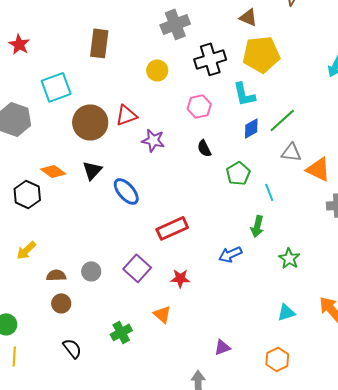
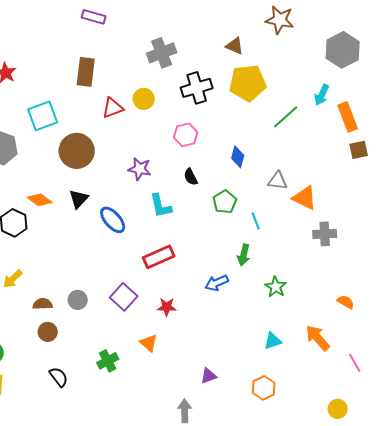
cyan L-shape: (244, 94) -> (161, 206), moved
red triangle: (126, 115) -> (113, 108), moved
green line: (282, 120) -> (286, 117), moved
blue diamond: (251, 128) -> (238, 157), turned -45

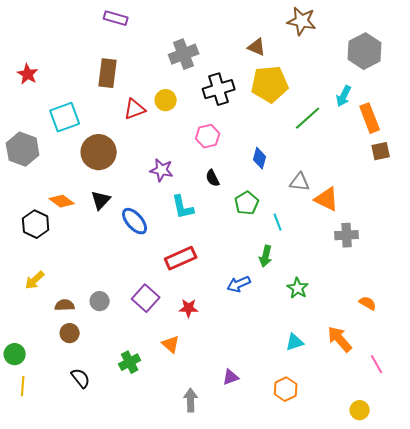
gray arrow: (185, 411) -> (191, 400), moved

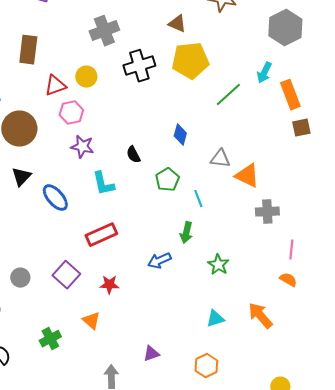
pink hexagon: (208, 136) -> (71, 113), moved
pink line: (377, 364) -> (291, 250), moved, turned 36

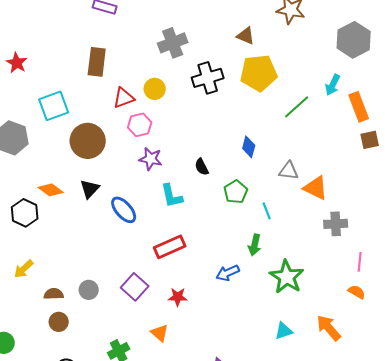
green star: (218, 265) -> (287, 277), size x1.6

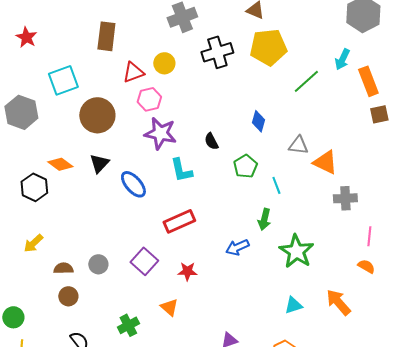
purple star: (151, 159) -> (160, 133), size x1.4

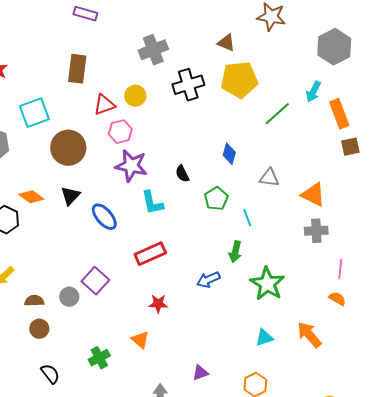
orange triangle: (325, 162) -> (313, 195), moved
purple square: (144, 261) -> (95, 281), moved

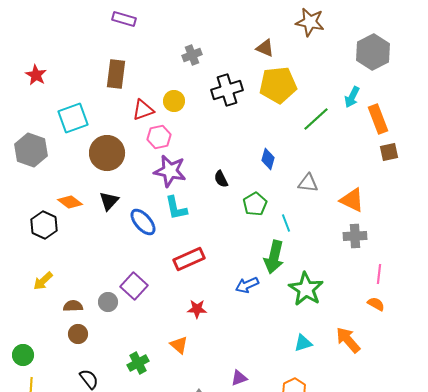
gray cross: (153, 50) -> (192, 55), size x0.7
cyan L-shape: (152, 203) -> (176, 208), moved
green arrow: (235, 252) -> (274, 257), size x1.5

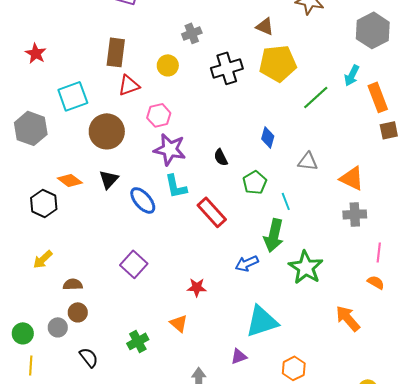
yellow circle: (174, 101) -> (168, 65), moved
red triangle: (143, 110) -> (129, 85), moved
red rectangle: (189, 259) -> (212, 212), moved, turned 72
gray circle: (108, 302) -> (58, 327), moved
cyan triangle: (303, 343) -> (262, 321), moved, size x1.8

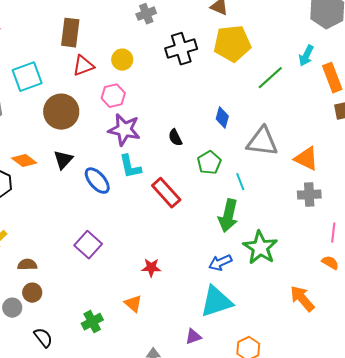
yellow circle: (168, 65) -> (122, 60), moved
gray triangle: (308, 161) -> (262, 142), size x1.6
blue arrow: (247, 263) -> (220, 263), moved

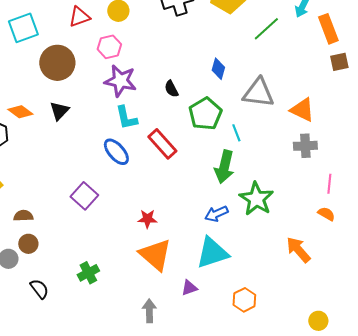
green pentagon: (209, 163) -> (205, 114), size x1.4
blue ellipse: (97, 181) -> (116, 152), moved
orange triangle: (133, 304) -> (155, 255), moved, size x1.8

